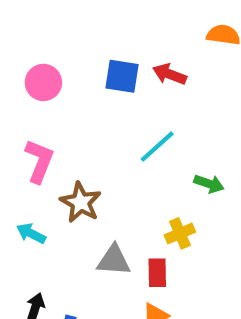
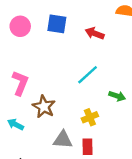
blue square: (122, 76) -> (57, 24), moved
pink circle: (43, 82) -> (20, 26), moved
yellow cross: (180, 233) -> (90, 117), moved

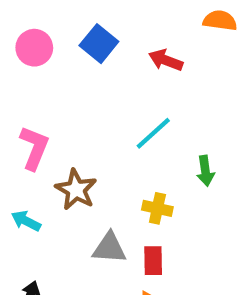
blue square: (57, 24) -> (99, 44), turned 30
green arrow: (117, 96) -> (205, 171), turned 63
yellow cross: (90, 117) -> (157, 208), turned 35

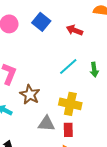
green arrow: (205, 171) -> (94, 70), moved
yellow cross: (157, 208) -> (70, 104), size x1.5

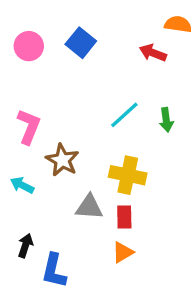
red arrow: (74, 30) -> (153, 53), moved

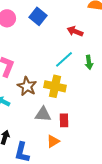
red arrow: (153, 53) -> (75, 31), moved
yellow cross: (128, 175) -> (55, 86), moved
orange triangle: (123, 252) -> (53, 141), moved

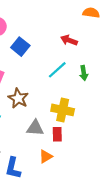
blue square: (38, 16) -> (20, 47), moved
yellow cross: (55, 86) -> (63, 110), moved

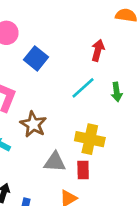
red arrow: (69, 40) -> (98, 50), turned 84

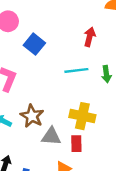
cyan line: (83, 88) -> (76, 70), turned 35
brown star: (33, 124) -> (32, 116), moved

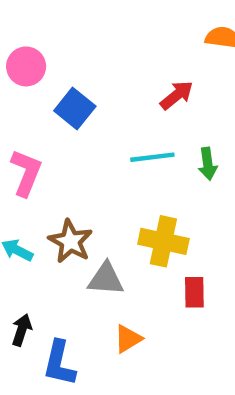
red arrow: (90, 37) -> (177, 95), turned 36
red rectangle: (76, 144) -> (194, 292), moved

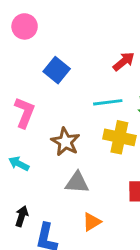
pink circle: (26, 66) -> (25, 26), moved
brown star: (70, 241) -> (65, 142), moved
yellow cross: (163, 241) -> (119, 137), moved

